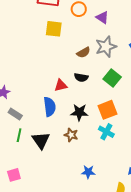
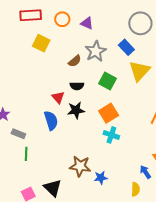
yellow square: (54, 29) -> (41, 43), turned 30
red triangle: (61, 85) -> (58, 97), turned -48
black star: (79, 112) -> (76, 110), moved
brown star: (71, 135) -> (80, 166), moved, size x1.5
black triangle: (41, 140) -> (53, 188), moved

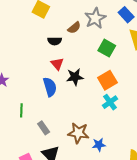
black semicircle: (77, 86) -> (55, 41), moved
gray rectangle: (18, 134) -> (44, 128), moved, turned 32
cyan cross: (111, 135) -> (110, 102), turned 35
green line: (26, 154) -> (21, 110), moved

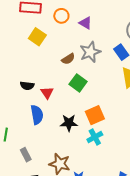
black semicircle: (55, 41) -> (27, 86), moved
green square: (107, 48) -> (78, 83), moved
black star: (75, 77) -> (69, 123), moved

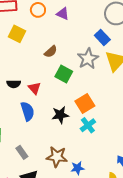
gray star: (90, 52) -> (88, 59), moved

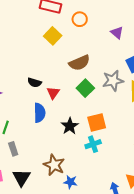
purple triangle: (63, 14) -> (117, 33), moved
brown semicircle: (51, 52) -> (79, 63), size x1.5
black star: (60, 115) -> (70, 126), turned 30
gray rectangle: (22, 152) -> (13, 149), moved

